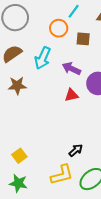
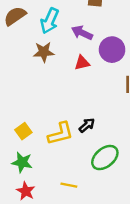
brown star: (17, 86) -> (44, 52), moved
yellow L-shape: (62, 175) -> (60, 134), moved

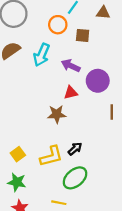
brown star: (44, 52) -> (57, 114), moved
green ellipse: (105, 158) -> (75, 178), moved

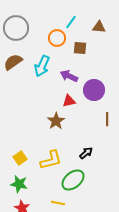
brown star: (57, 114) -> (56, 121), turned -30
black arrow: (75, 149) -> (86, 153), moved

